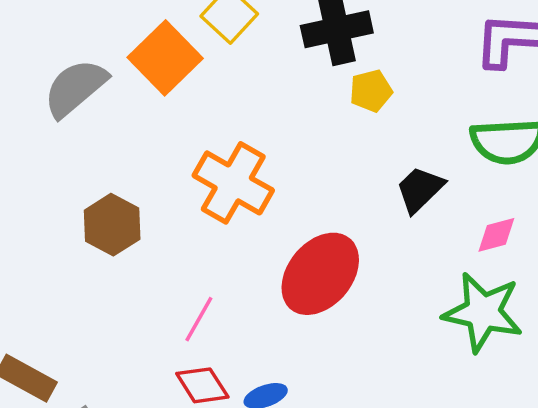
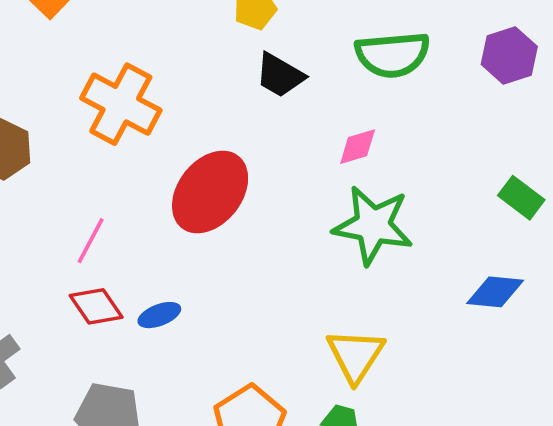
black trapezoid: (420, 189) -> (280, 75), moved, turned -104
pink diamond: (496, 235) -> (358, 147), moved

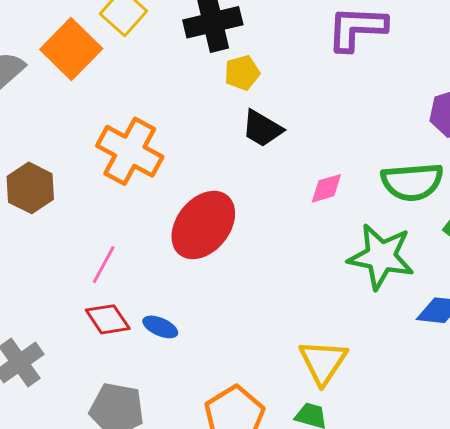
green semicircle: (392, 55) -> (412, 182), moved
green star: (373, 225) -> (381, 256), moved
blue ellipse: (159, 315) -> (160, 327), turned 44

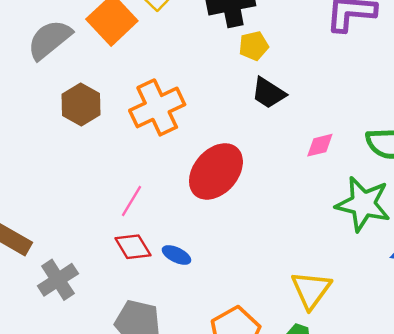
orange cross: (130, 151) -> (157, 107), turned 34
brown hexagon: (30, 188) -> (81, 104), moved

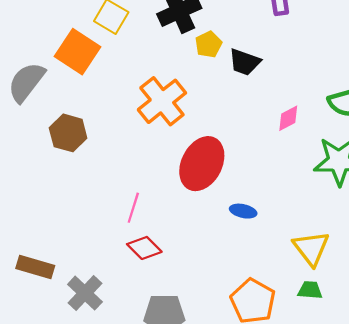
black trapezoid: (268, 93) -> (245, 62), moved
orange cross: (157, 107) -> (162, 101), moved
blue ellipse: (176, 255) -> (243, 211), moved

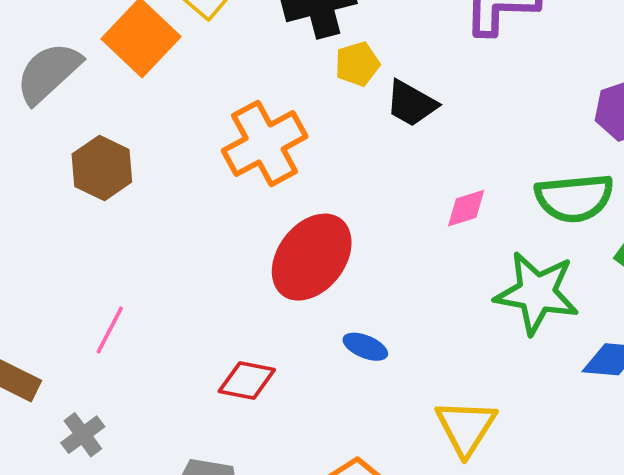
pink line: (133, 208) -> (110, 330), moved
red diamond: (144, 248) -> (247, 381), moved, turned -44
gray cross: (85, 293) -> (83, 435), size x0.7

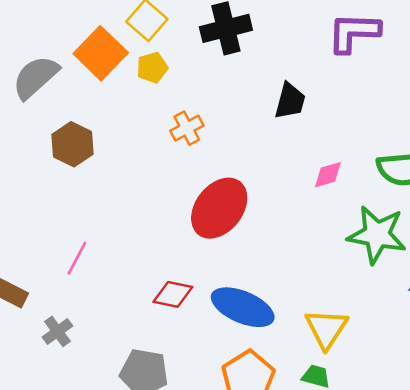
yellow pentagon: (357, 64) -> (152, 68), moved
black trapezoid: (411, 103) -> (290, 101), turned -105
orange cross: (265, 144) -> (187, 128), size x0.6
blue ellipse: (365, 347) -> (243, 307), moved, size x2.0

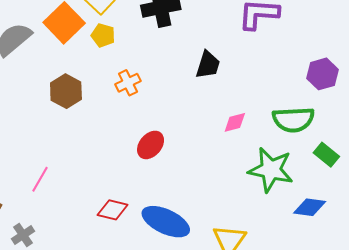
yellow pentagon: (152, 68) -> (103, 35), turned 30
brown hexagon: (72, 144) -> (66, 91), moved
red ellipse: (219, 208) -> (151, 145), size x0.6

